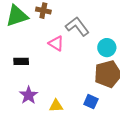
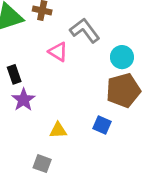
black rectangle: (21, 61) -> (14, 74), turned 72
purple star: (29, 95) -> (24, 100), moved

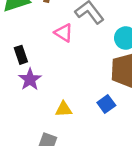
blue square: (102, 125) -> (106, 104), turned 30

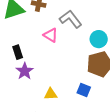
blue square: (106, 104) -> (84, 90), turned -32

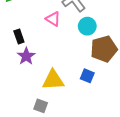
cyan circle: (99, 39) -> (87, 26), moved
yellow triangle: (51, 94) -> (53, 80), size x1.6

